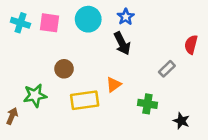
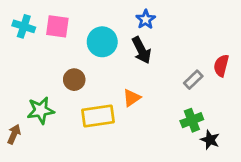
cyan circle: (88, 19) -> (102, 42), moved
red semicircle: (191, 45) -> (221, 66), moved
green cross: (147, 104) -> (192, 120), moved, turned -30

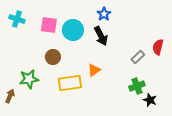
pink square: (57, 26) -> (49, 25), moved

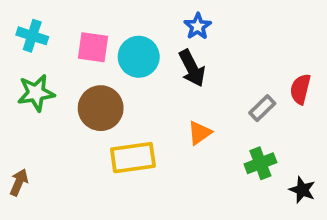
brown circle: (53, 57) -> (101, 108), size x1.5
orange triangle: (94, 70) -> (200, 133), moved
green star: (29, 79) -> (36, 93), moved
black star: (150, 100) -> (302, 190), moved

